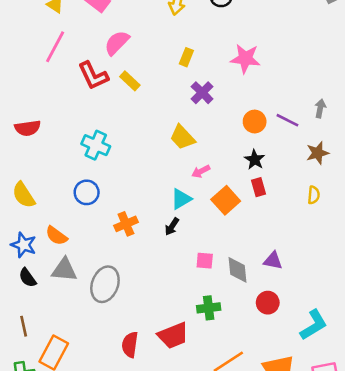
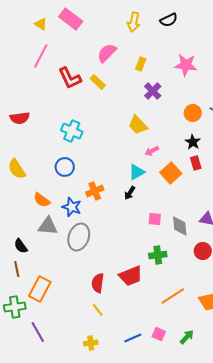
pink semicircle: (117, 43) -> (107, 53), moved
blue star: (24, 245) -> (72, 207), moved
black semicircle: (28, 278) -> (21, 246), moved

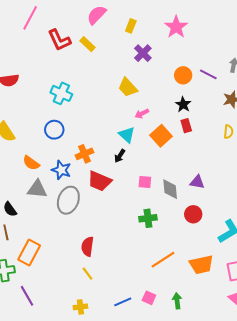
pink star: (186, 65) -> (176, 27), turned 30
cyan triangle: (137, 172) -> (127, 135), turned -48
red trapezoid: (131, 276) -> (100, 181), moved, turned 45
green arrow: (187, 337) -> (177, 301), turned -49

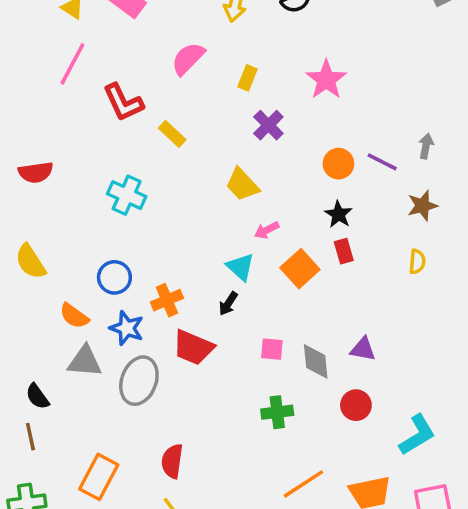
yellow rectangle: (87, 44) -> (172, 134), moved
blue circle: (54, 130) -> (114, 277), moved
orange rectangle: (29, 253) -> (99, 477), moved

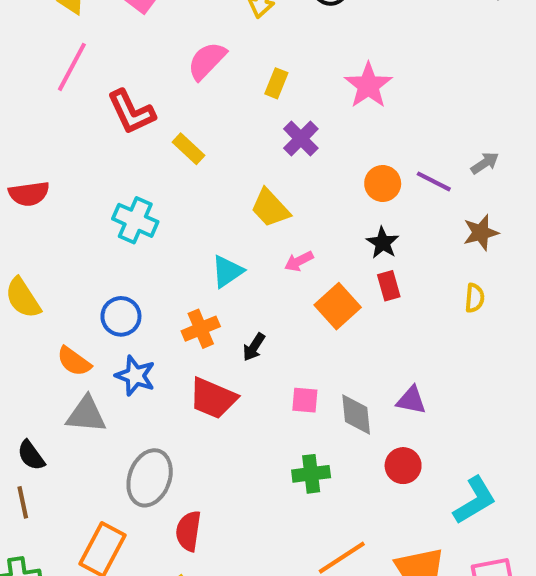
gray arrow: (426, 146) -> (485, 163), turned 45
cyan triangle: (240, 267) -> (227, 271), moved, turned 44
orange cross: (167, 300) -> (201, 329), moved
gray ellipse: (139, 381) -> (150, 478), moved

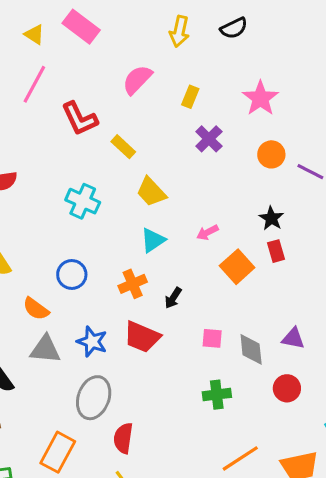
orange circle: (383, 183) -> (271, 154), moved
yellow trapezoid: (270, 208) -> (151, 192), moved
blue star: (135, 376) -> (92, 342), moved

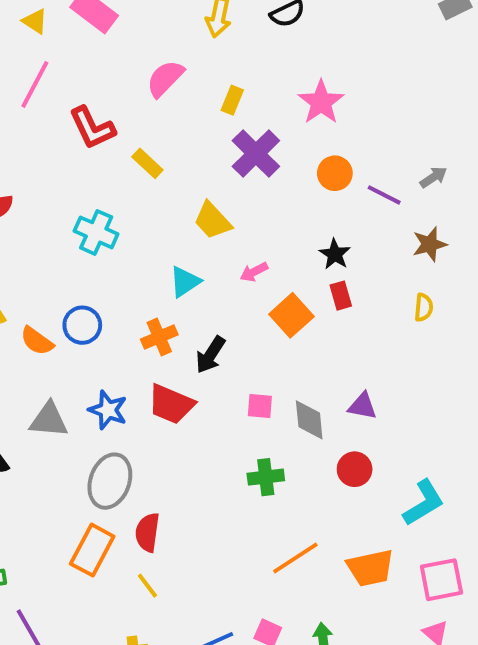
purple cross: (209, 139) -> (256, 154), size x1.4
yellow trapezoid: (151, 192) -> (213, 221), moved
black arrow: (173, 298) -> (211, 355), size x1.4
orange semicircle: (36, 309) -> (37, 341), moved
orange rectangle: (58, 452) -> (92, 550), moved

